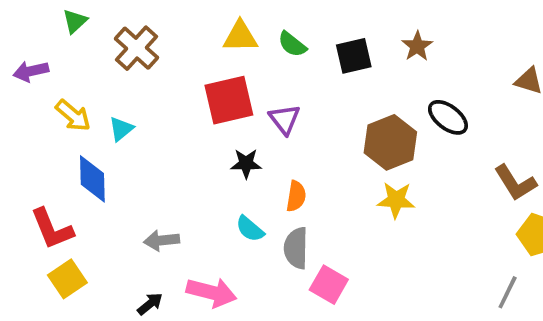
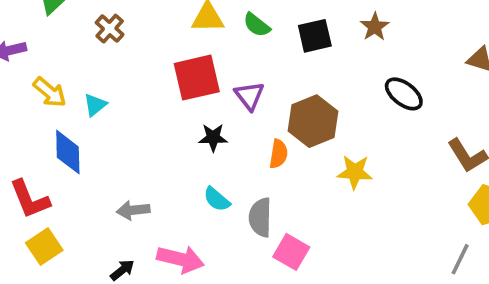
brown cross: (137, 48) -> (110, 29), size x0.7
brown hexagon: (390, 142) -> (313, 121), moved
orange semicircle: (296, 196) -> (278, 154), moved

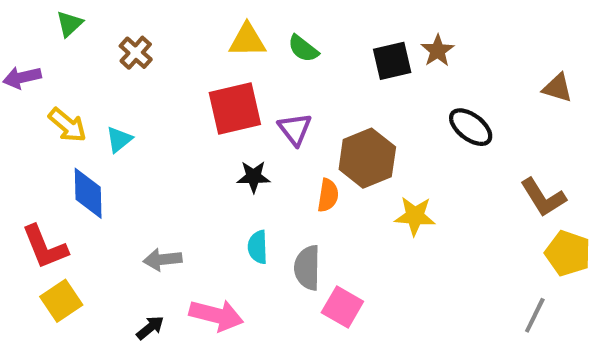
black square: (315, 36) -> (392, 61), moved
cyan semicircle: (217, 199) -> (258, 247), turned 48

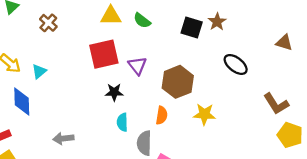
black square: (392, 61) -> (192, 27), turned 30
orange semicircle: (328, 195) -> (162, 115), moved
cyan semicircle: (258, 247) -> (122, 122), moved

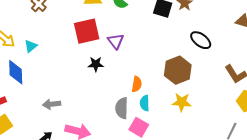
brown hexagon: (178, 82) -> (178, 70), moved
yellow star: (204, 114) -> (182, 102), moved
cyan semicircle: (122, 122) -> (145, 103), moved

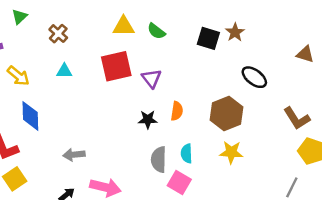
cyan triangle: (31, 46) -> (64, 71), moved, turned 40
black star: (96, 64) -> (148, 120), moved
orange semicircle: (137, 84) -> (177, 111), moved

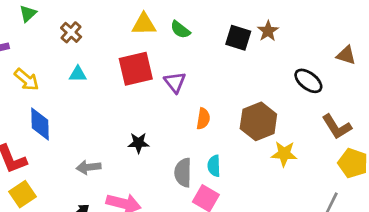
black ellipse: (254, 77) -> (308, 81), moved
black star: (148, 120) -> (138, 143), moved
yellow star: (231, 152) -> (284, 154), moved

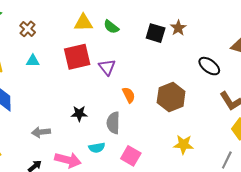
orange semicircle: (203, 119) -> (129, 95), turned -35
yellow star: (284, 154) -> (183, 145), moved
cyan semicircle: (214, 166) -> (97, 148), moved, turned -98
gray semicircle: (183, 173) -> (113, 123), moved

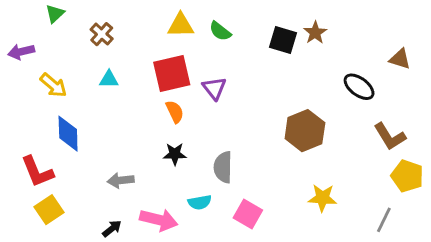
orange semicircle: (129, 95) -> (175, 112), moved

